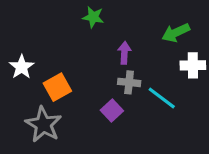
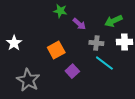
purple arrow: (124, 53) -> (79, 24), moved, turned 128
gray cross: (129, 82) -> (96, 43), moved
orange square: (57, 87) -> (56, 50), moved

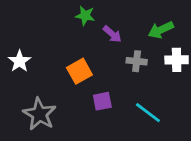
cyan line: (104, 63) -> (148, 113), moved
purple square: (72, 71) -> (102, 101), turned 32

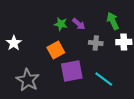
green star: (85, 16) -> (61, 24), moved
green arrow: (161, 30) -> (113, 21), turned 90
purple square: (102, 101) -> (72, 71), size x1.6

